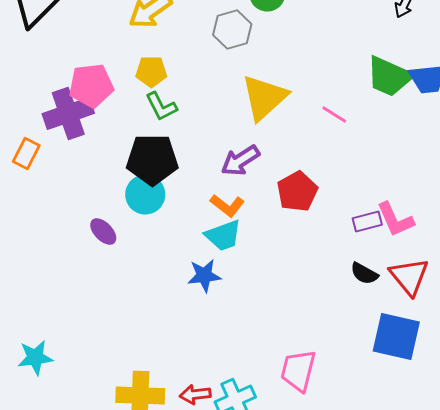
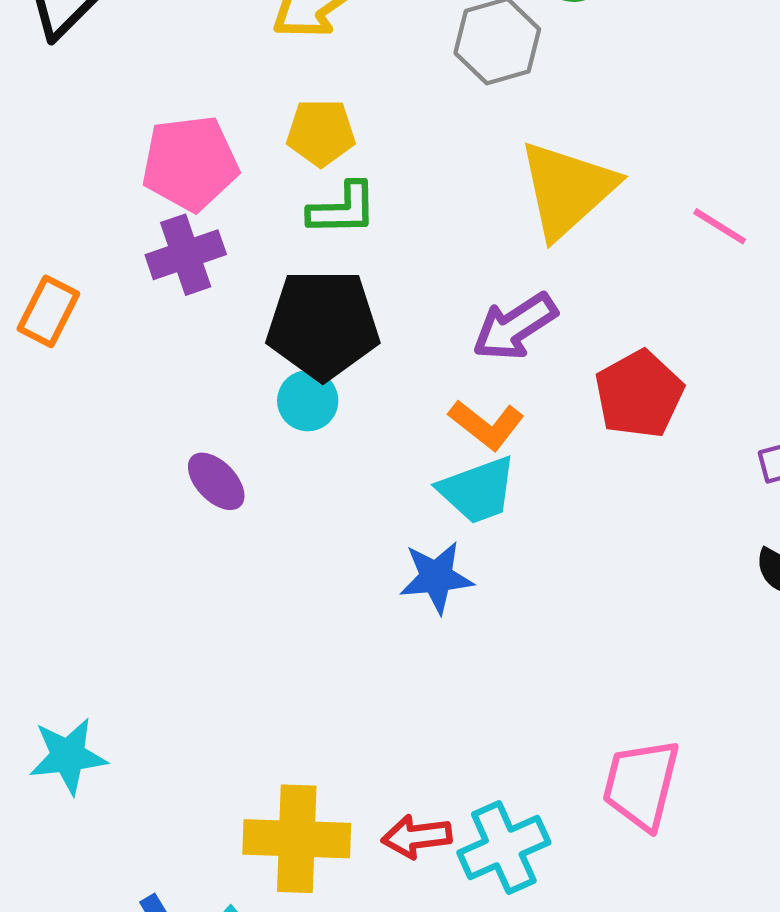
green L-shape: (161, 106) -> (343, 209), turned -64
purple cross: (68, 114) -> (186, 255), moved, size x0.7
cyan circle: (145, 194) -> (308, 401), size x0.7

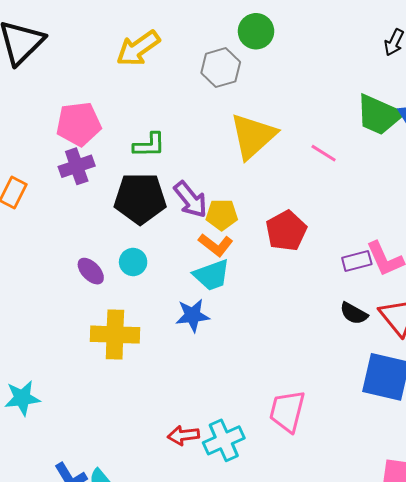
yellow pentagon: (321, 133) -> (222, 215), moved
purple arrow: (515, 327) -> (191, 200), moved, turned -96
cyan circle: (308, 401) -> (133, 262), moved
yellow cross: (297, 839) -> (115, 335), moved

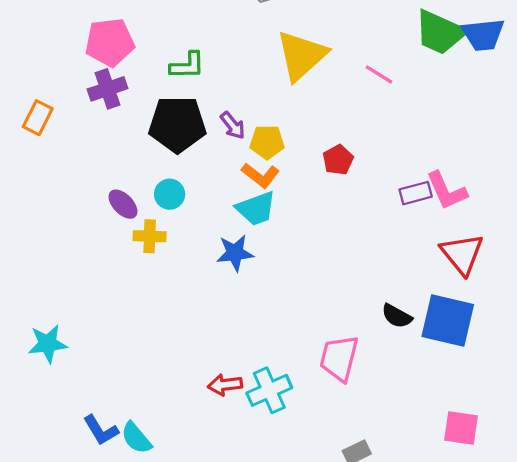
purple arrow: (191, 200) -> (233, 125), size x0.7
red pentagon: (286, 231) -> (338, 160), size x0.7
black semicircle: (354, 313) -> (397, 316), moved
yellow cross: (115, 335) -> (150, 236), moved, size x0.6

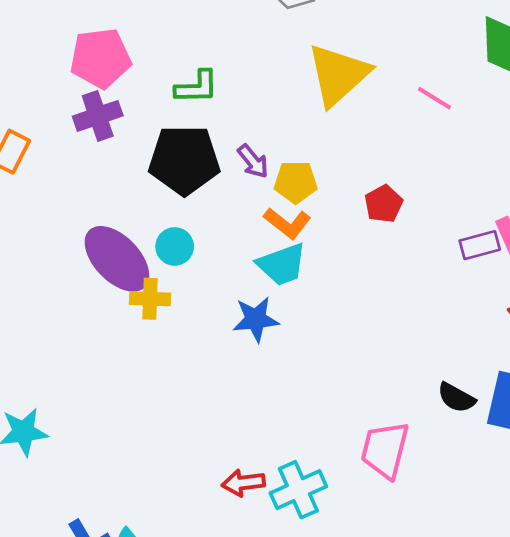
purple ellipse: (123, 204) -> (117, 259), size x1.8

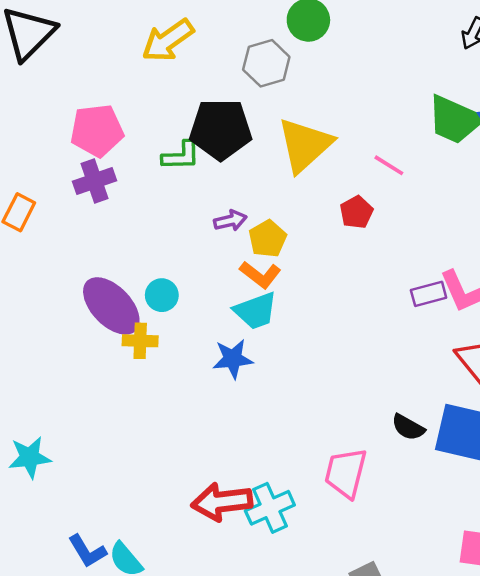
black pentagon: (184, 160) -> (221, 129), moved
purple arrow: (253, 161) -> (230, 221), turned -64
yellow pentagon: (296, 182) -> (268, 239), turned -30
red pentagon: (384, 204) -> (356, 212), moved
red arrow: (243, 483) -> (222, 502), size x1.6

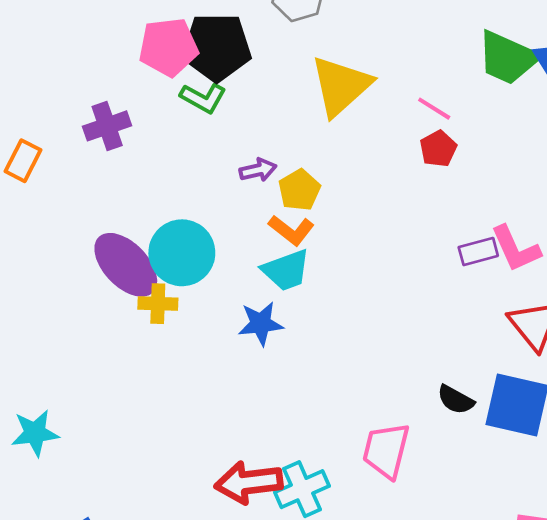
black pentagon: (221, 129) -> (217, 47), moved
pink pentagon: (97, 131) -> (169, 47), moved
green L-shape: (181, 156) -> (203, 98), turned 30
red pentagon: (356, 212) -> (438, 149), moved
cyan circle: (162, 295) -> (182, 253), size x1.8

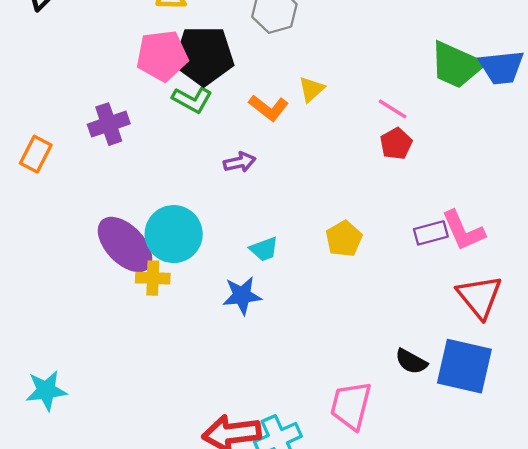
yellow triangle: (341, 86) -> (311, 89), size x0.5
yellow pentagon: (299, 190) -> (344, 239), moved
orange L-shape: (291, 230) -> (269, 108), moved
cyan trapezoid: (286, 270) -> (264, 249), size x0.7

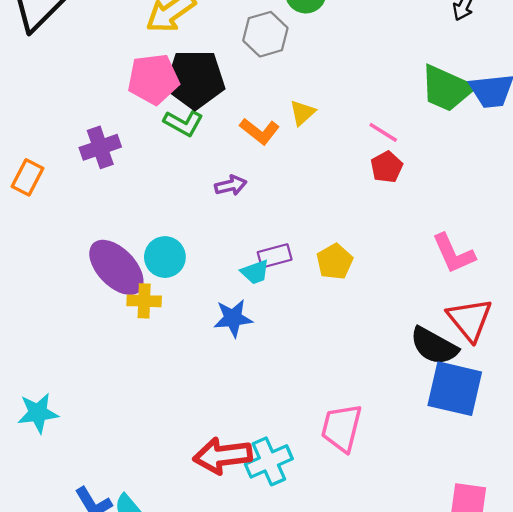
purple rectangle: (431, 233) -> (275, 256), moved
cyan circle: (174, 234) -> (165, 257), size x0.7
black semicircle: (411, 362) -> (434, 346), moved, size x1.5

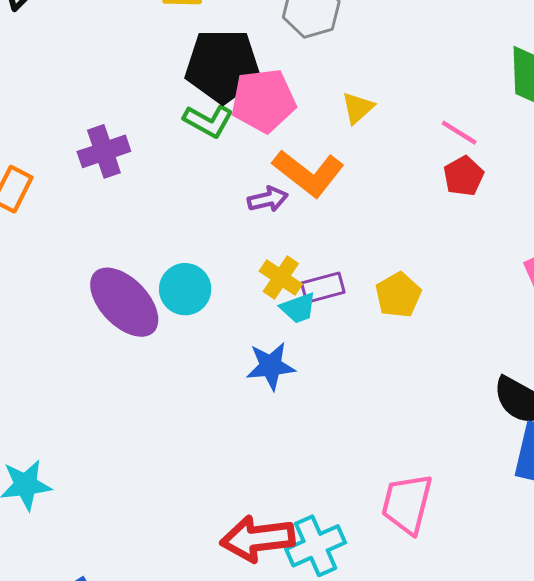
pink pentagon: (153, 79) -> (263, 101), moved
orange L-shape: (260, 131) -> (308, 173), moved, size x1.4
yellow cross: (144, 301) -> (281, 278), moved, turned 32

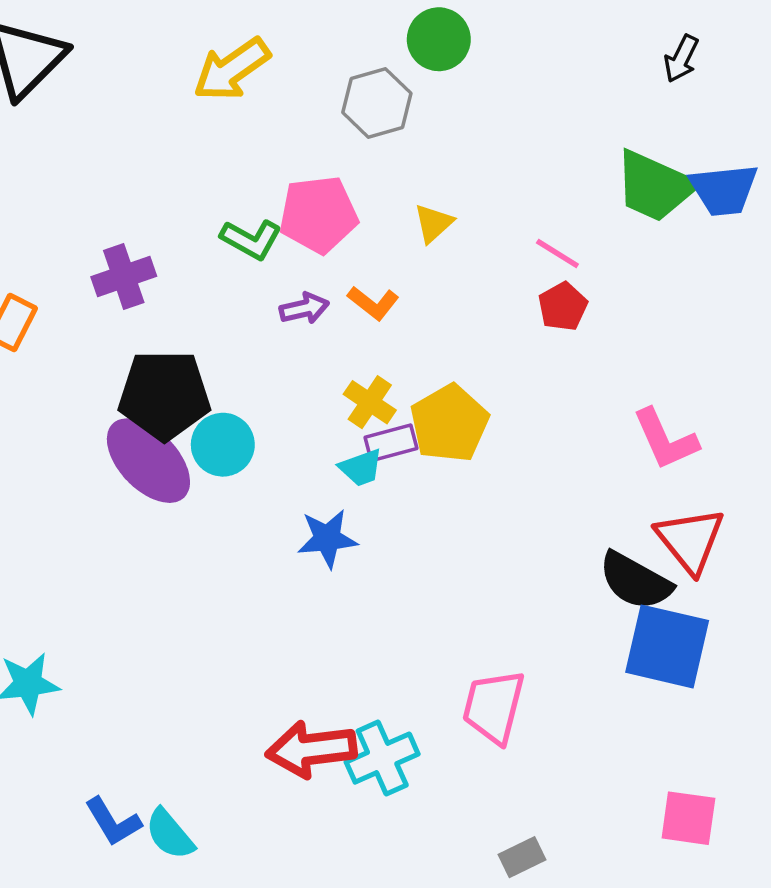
black pentagon: (223, 66) -> (164, 395), moved
orange L-shape: (308, 173) -> (373, 303), size x0.6
purple arrow: (268, 199) -> (304, 308), moved
yellow cross: (281, 278) -> (370, 402), moved
yellow pentagon: (398, 295) -> (449, 423), moved, size x1.4

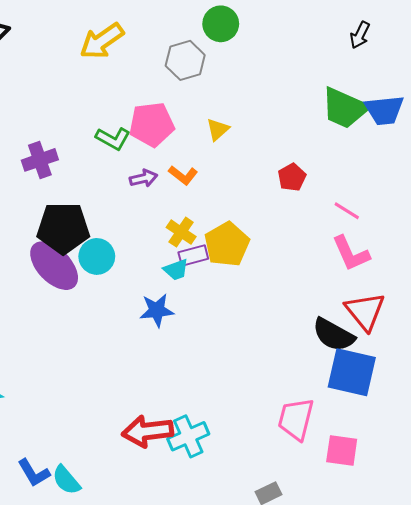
pink line: (557, 253) -> (347, 211), moved
pink trapezoid: (494, 707) -> (296, 419), moved
pink square: (688, 818) -> (342, 451), moved

